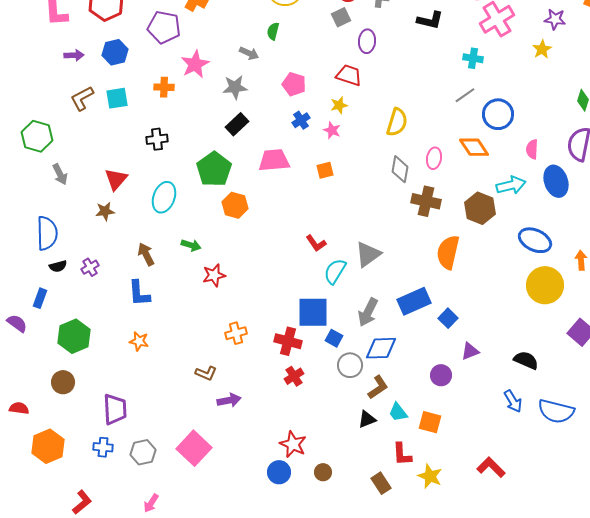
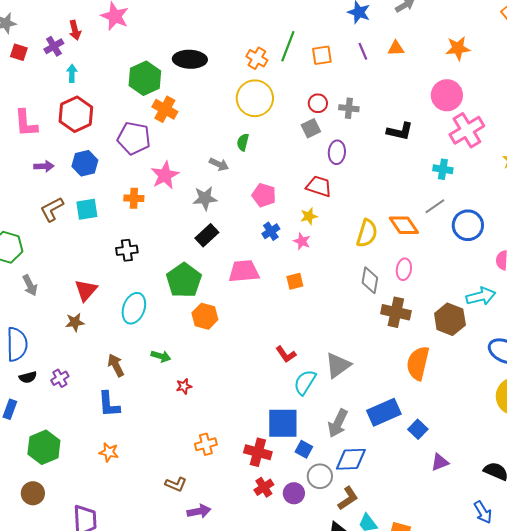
orange diamond: (474, 147) -> (404, 225), moved
red star: (214, 275) -> (184, 386), size x0.7
purple circle: (441, 375) -> (294, 493), moved

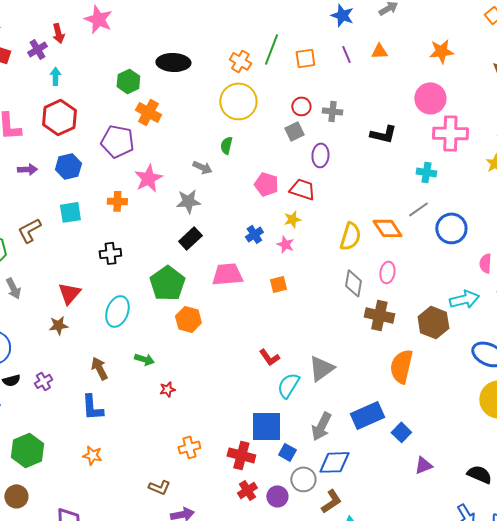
green hexagon: (145, 78) -> (128, 81), size x0.7
pink cross: (467, 130) -> (450, 133), turned 32
pink pentagon: (264, 195) -> (266, 184), moved
brown L-shape: (52, 209) -> (29, 230), moved

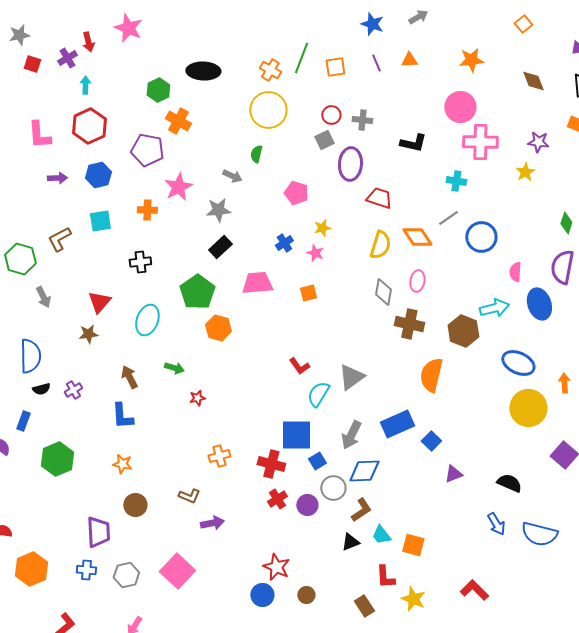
purple ellipse: (320, 155) -> (350, 164), size x1.4
red trapezoid: (302, 189) -> (379, 198), moved
blue square: (287, 452) -> (317, 461), turned 30
brown circle: (16, 496) -> (135, 505), moved

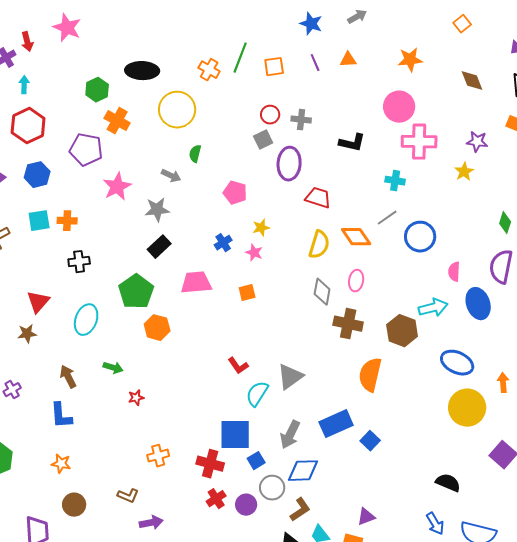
yellow circle: (268, 110) -> (177, 110), moved
orange cross: (147, 210) -> (67, 221), moved
purple triangle: (453, 474) -> (366, 517), moved

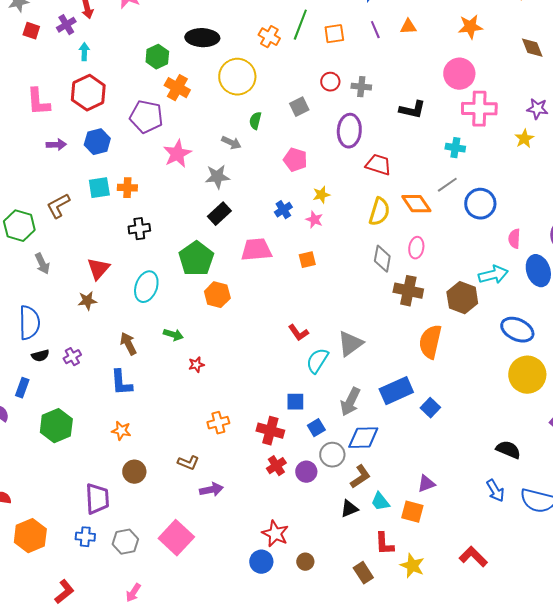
gray square: (263, 140) -> (299, 107), moved
blue square: (235, 435) -> (295, 402), size x0.6

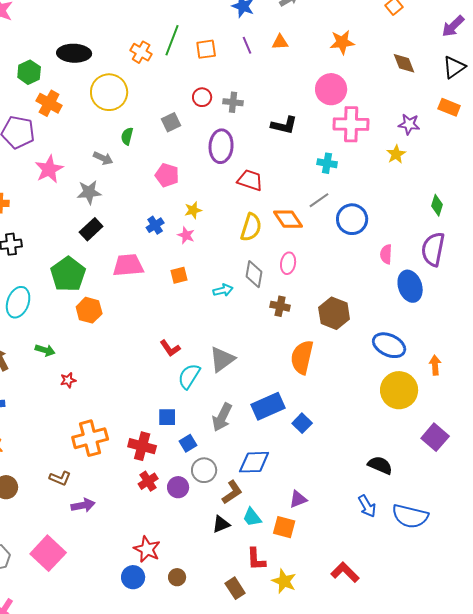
cyan arrow: (493, 275) -> (223, 290), moved, size x0.7
brown cross: (408, 291) -> (280, 306), size x0.7
orange cross: (218, 423) -> (90, 438), size x1.6
blue diamond: (363, 438) -> (254, 462), moved

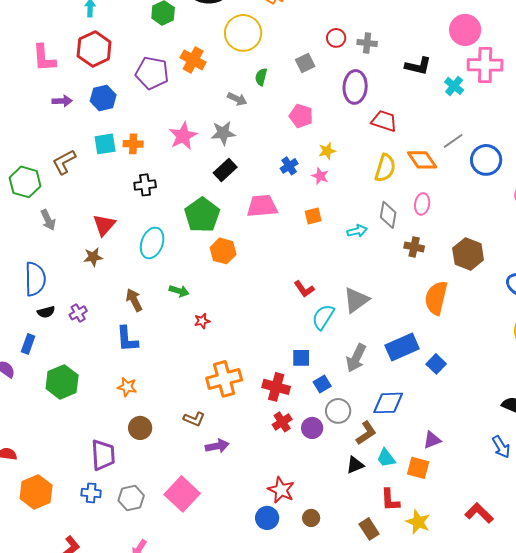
orange cross: (49, 103) -> (193, 60), moved
cyan cross: (327, 163) -> (454, 86), moved, turned 30
pink star: (49, 169) -> (183, 136), moved

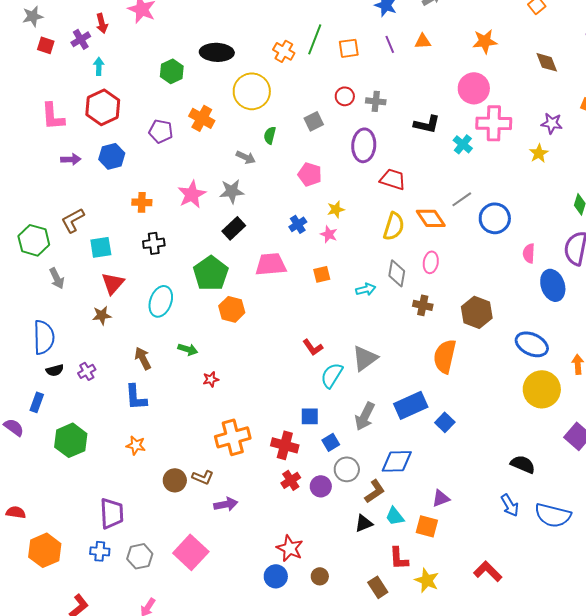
purple pentagon: (152, 73) -> (161, 131), size x0.7
cyan square: (105, 144) -> (101, 247), moved
brown circle: (140, 428) -> (175, 480), moved

